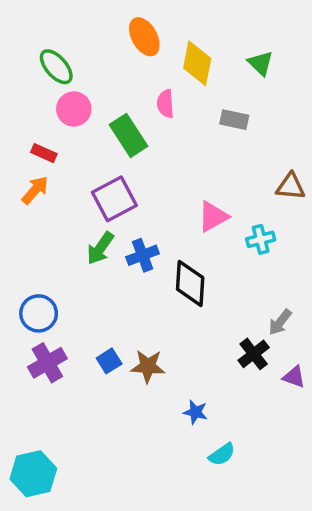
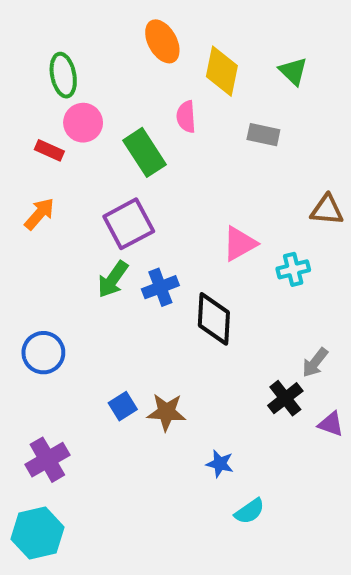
green ellipse: (56, 67) -> (63, 75), turned 30
red rectangle: (44, 153) -> (49, 150), moved
purple cross: (47, 363) -> (47, 460), moved

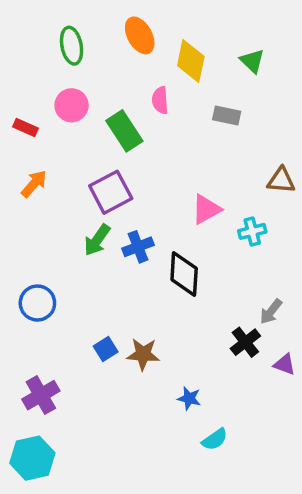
green ellipse: (63, 75) -> (72, 46), moved
red rectangle: (49, 150) -> (26, 127), moved

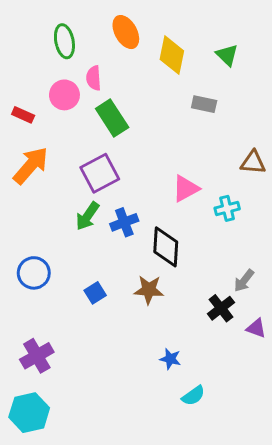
pink semicircle: (160, 100) -> (94, 78), moved
orange arrow: (34, 184) -> (31, 166), size x1.5
blue square: (106, 349) -> (95, 293), moved
brown star: (143, 354) -> (149, 290), moved

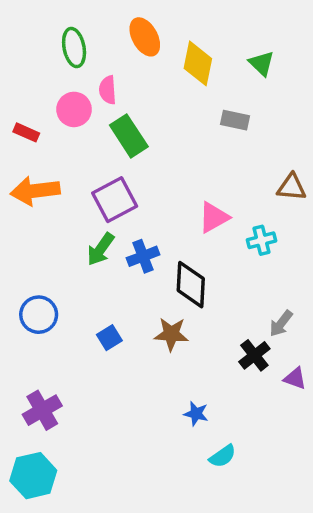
orange arrow: (31, 166) -> (35, 191), turned -138

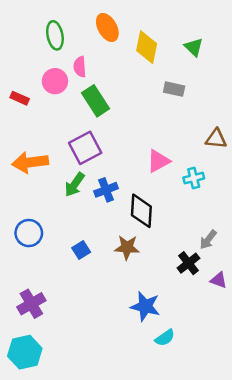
orange arrow: (35, 191) -> (30, 162), moved
blue star: (196, 414) -> (145, 306), size x1.6

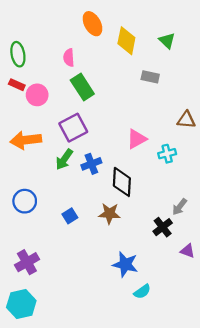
green ellipse: (55, 35) -> (18, 54), moved
pink circle: (55, 81) -> (37, 95), moved
purple triangle: (219, 280) -> (187, 251), moved

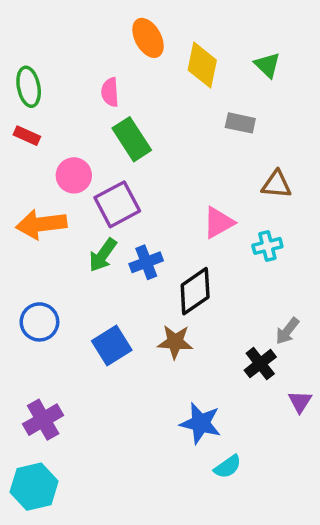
pink circle: (37, 95) -> (74, 175), moved
brown triangle: (186, 120) -> (276, 184), moved
black diamond: (122, 182) -> (195, 291), turned 52
blue square: (70, 216) -> (112, 345), size x1.5
purple triangle: (187, 251) -> (300, 402), turned 42

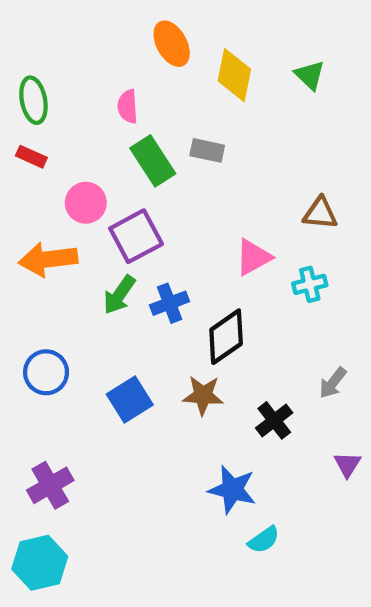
gray rectangle: (240, 123) -> (207, 150), moved
black cross: (260, 364) -> (274, 420), moved

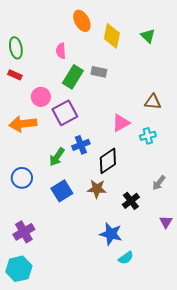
green rectangle: (153, 161) -> (73, 77), turned 65
green arrow: (119, 295) -> (57, 157), moved

